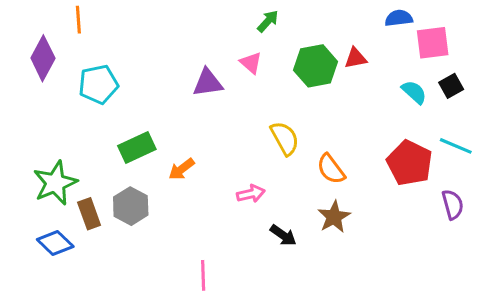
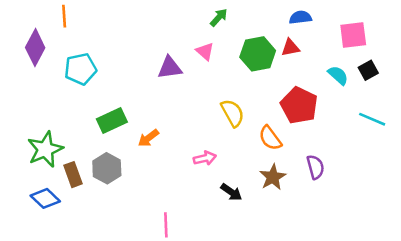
blue semicircle: (399, 18) -> (300, 17), moved
red pentagon: (410, 163) -> (299, 105), moved
purple semicircle: (453, 204) -> (315, 167), moved

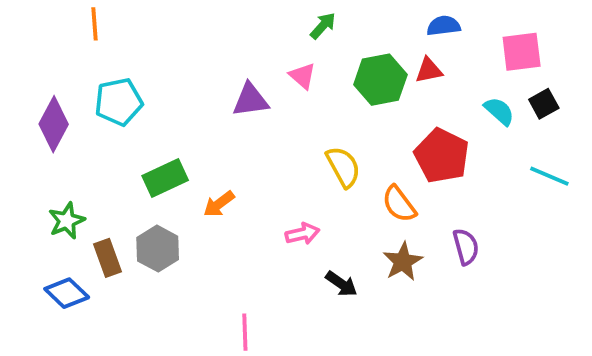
purple diamond: (35, 48) -> (54, 124), moved
green star: (45, 149) -> (67, 221), size x0.7

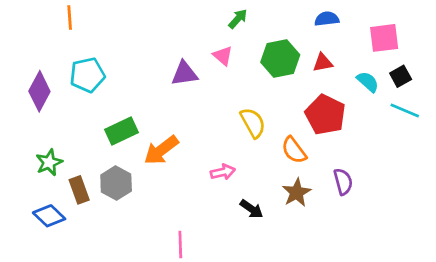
red triangle: (429, 70) -> (323, 63), moved
cyan line: (549, 176) -> (405, 110), moved
orange arrow: (219, 204) -> (161, 150), size x1.5

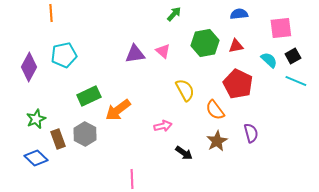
pink triangle: (223, 56) -> (163, 51), moved

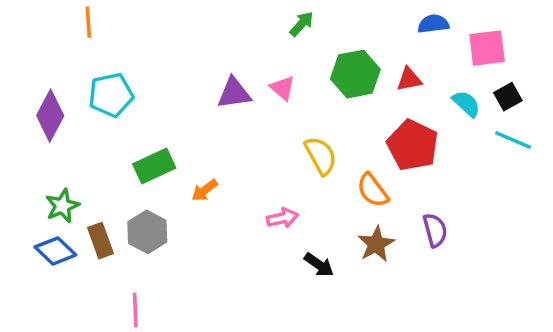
blue semicircle: (239, 14) -> (433, 24), moved
orange arrow: (118, 110) -> (205, 190), size x0.6
blue diamond: (36, 158) -> (55, 251), moved
pink line: (132, 179) -> (135, 310), moved

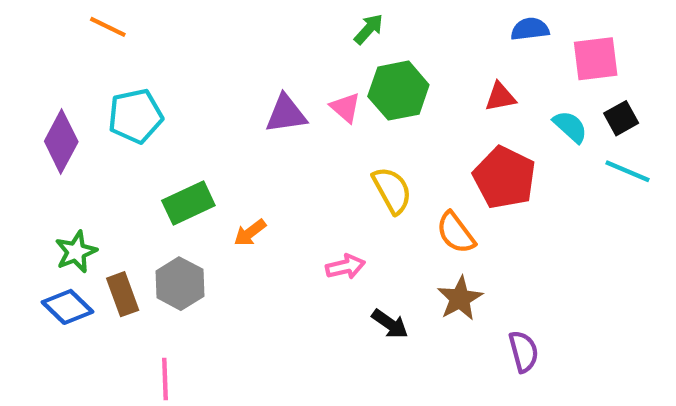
orange line: (88, 22) -> (108, 27), turned -60
green hexagon: (355, 74) -> (398, 91), moved
purple semicircle: (435, 230) -> (524, 351), moved

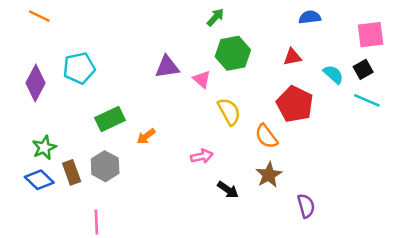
orange line: (108, 27) -> (39, 16), moved
pink square: (596, 59) -> (371, 35), moved
pink triangle: (345, 108) -> (202, 79), moved

